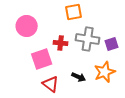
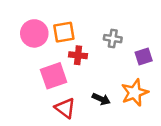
orange square: (74, 12) -> (64, 32), moved
gray cross: (88, 39) -> (113, 39), moved, size x0.6

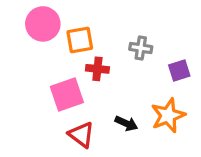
pink circle: (34, 33) -> (43, 24), moved

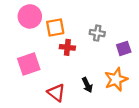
pink square: (67, 95) -> (29, 64), moved
black arrow: (126, 123) -> (87, 85), turned 40

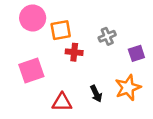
gray cross: (97, 33) -> (107, 36), turned -32
red triangle: (56, 93) -> (62, 102), turned -36

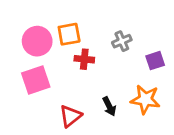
pink circle: (33, 18) -> (37, 41), moved
orange star: (128, 88) -> (145, 99), turned 30
red triangle: (62, 102) -> (70, 116), turned -40

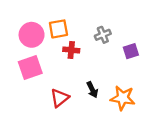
orange star: (145, 99) -> (123, 98), moved

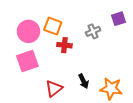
orange square: (58, 29) -> (53, 26), turned 30
purple square: (131, 51) -> (118, 19), moved

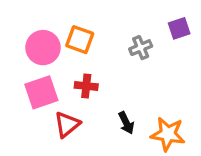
red cross: (64, 45) -> (86, 86), moved
red triangle: (54, 89) -> (67, 124), moved

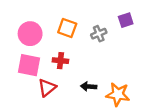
orange square: (80, 40) -> (67, 28), moved
pink square: (41, 92) -> (29, 65), turned 30
black arrow: (126, 123) -> (89, 86), turned 120

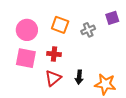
black arrow: (89, 86) -> (79, 77), turned -88
red triangle: (47, 88) -> (53, 78), moved

